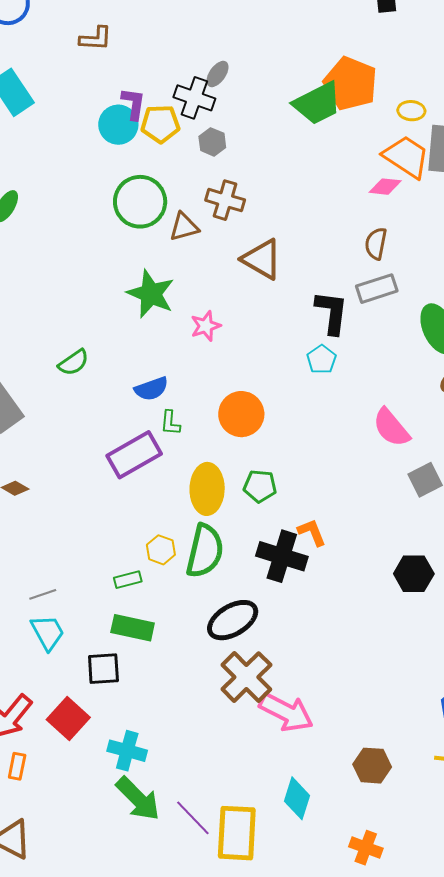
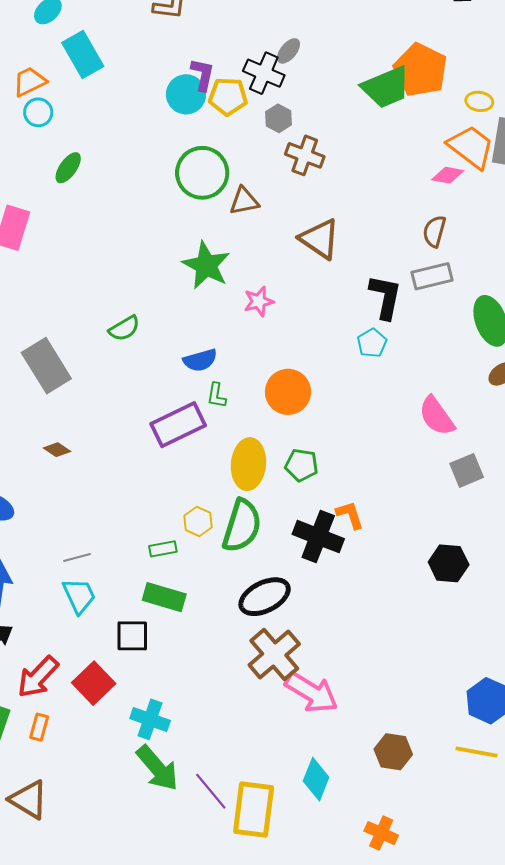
brown cross: (225, 200) -> (305, 155), moved

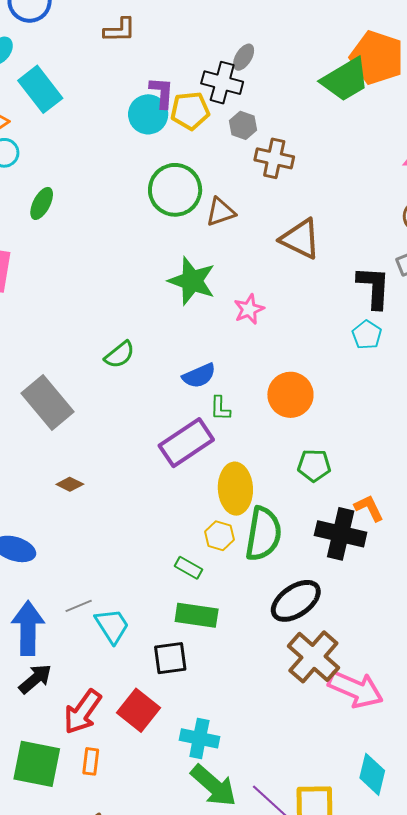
yellow ellipse: (248, 464) -> (235, 489), moved
green rectangle: (163, 549) -> (188, 568), turned 48
gray line: (77, 557) -> (79, 606), moved

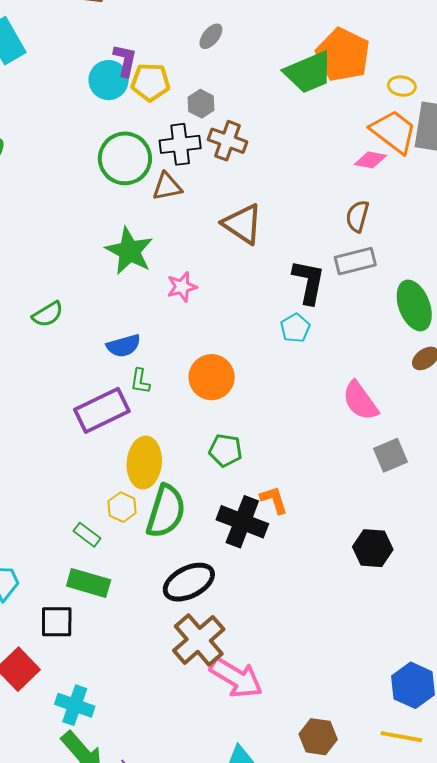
black cross: (222, 83) -> (180, 144), moved, turned -30

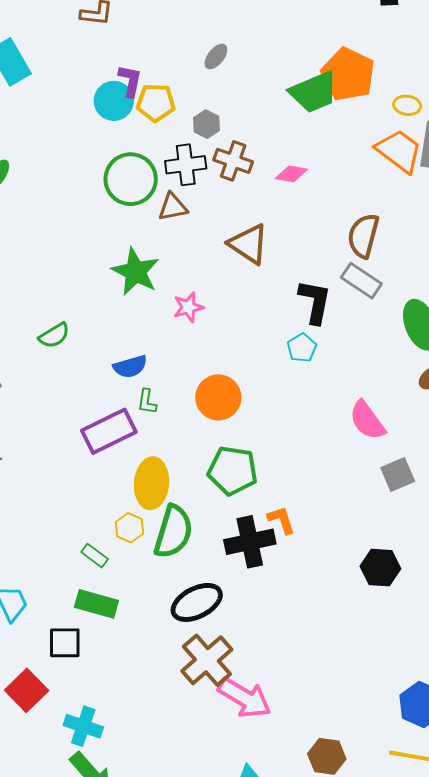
pink diamond: (370, 160) -> (291, 174), moved
brown semicircle: (357, 216) -> (363, 236), size x1.4
gray rectangle: (355, 261) -> (361, 281), turned 48
green pentagon: (225, 450) -> (233, 471), size x1.5
black cross: (242, 522) -> (250, 542), turned -33

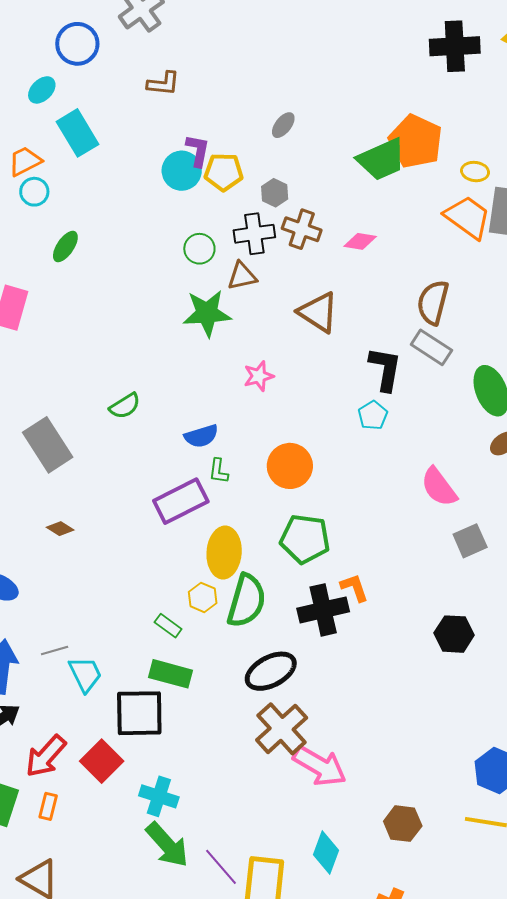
green circle: (131, 179) -> (199, 249), size x0.6
green star: (136, 272) -> (207, 313), moved, turned -30
black square: (65, 643) -> (139, 713), size x1.5

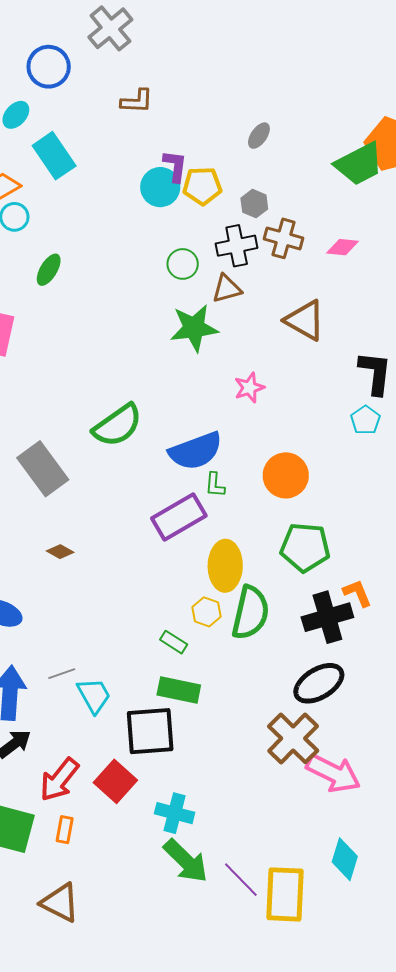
green semicircle: (125, 406) -> (117, 425), size x1.6
blue semicircle: (201, 436) -> (196, 451), size x1.6
black ellipse: (271, 671) -> (319, 683), moved

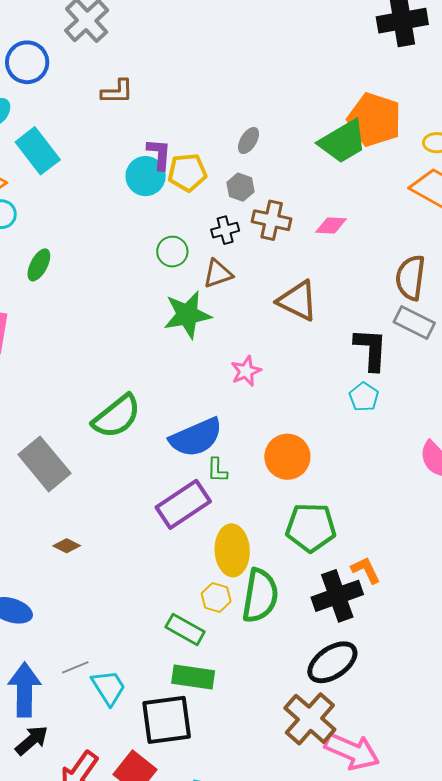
gray ellipse: (259, 136) -> (248, 141), moved
black cross: (237, 246) -> (225, 230), size x0.7
green rectangle: (174, 642) -> (185, 629), size x1.4

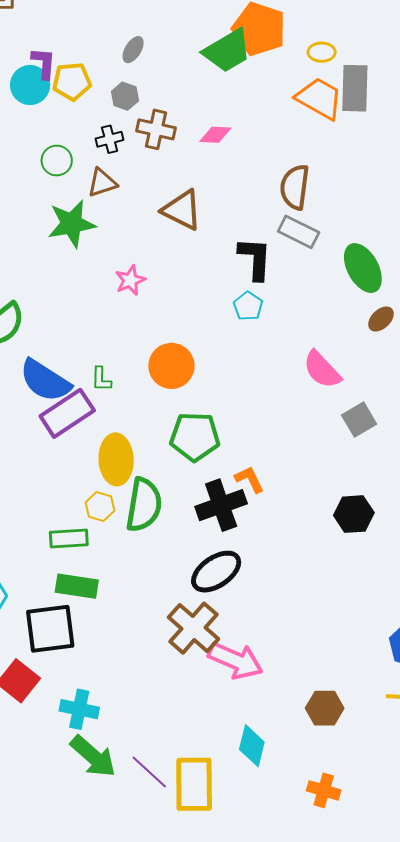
blue semicircle: (196, 437) -> (45, 381), moved, turned 56
green rectangle: (185, 629) -> (69, 538), turned -33

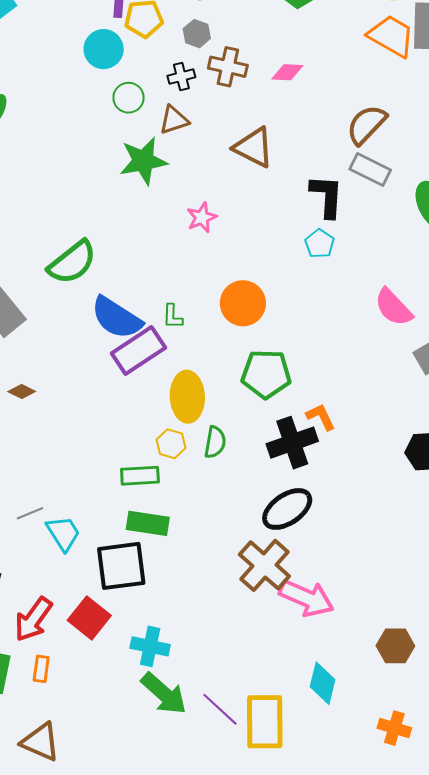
cyan circle: (30, 85) -> (104, 49), moved
brown semicircle: (295, 187) -> (367, 125), turned 36
green semicircle: (144, 505) -> (215, 442), size x0.6

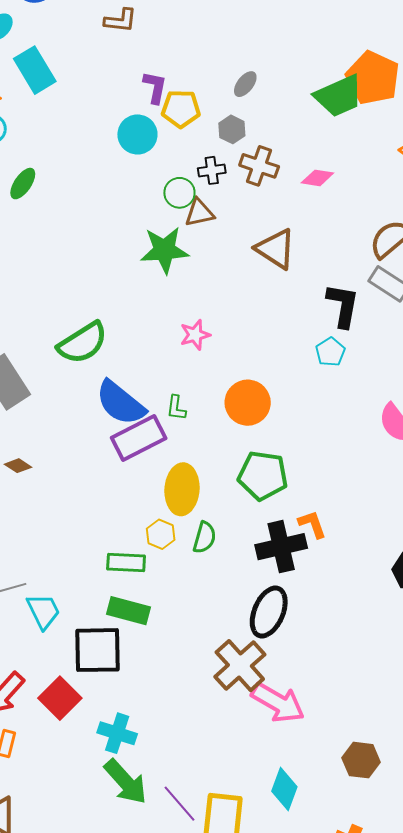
green circle: (129, 98) -> (179, 193), moved
pink star: (202, 218) -> (195, 335), moved
black ellipse: (287, 509) -> (269, 612), turned -39

